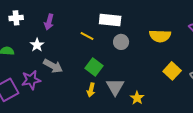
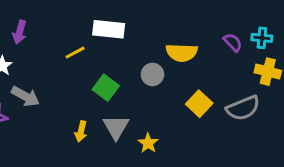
yellow line: (87, 36) -> (75, 53), turned -56
gray circle: (121, 42) -> (152, 74), moved
green square: (94, 67) -> (106, 88), moved

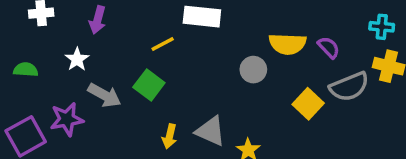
purple semicircle: (233, 42) -> (329, 47), moved
green square: (106, 88) -> (149, 85), moved
gray semicircle: (243, 108) -> (349, 87), moved
gray triangle: (116, 127) -> (211, 131), turned -36

